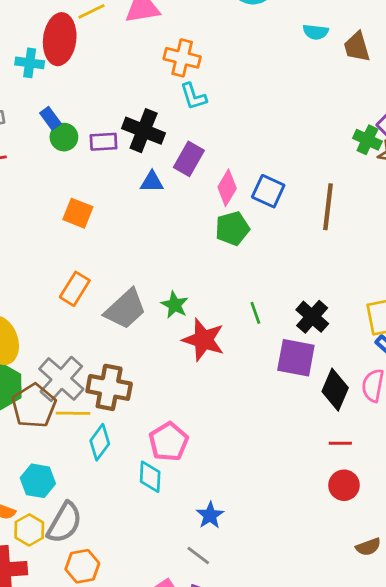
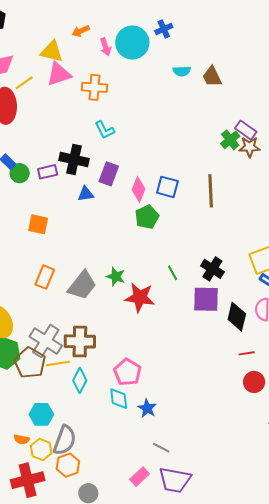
orange cross: (182, 58) -> (94, 87), moved
green cross: (367, 140) -> (230, 140), turned 36
blue star: (210, 515) -> (147, 408), moved
orange hexagon: (82, 566) -> (68, 465), moved

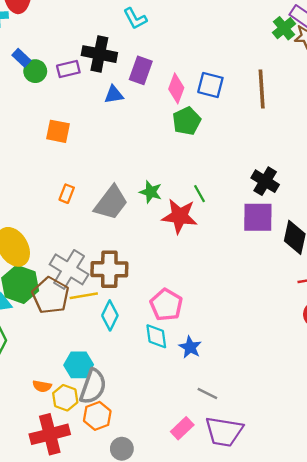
green line: (173, 273) -> (199, 194), moved
orange rectangle: (45, 277) -> (67, 194), size x0.7
cyan hexagon: (41, 414) -> (79, 365), moved

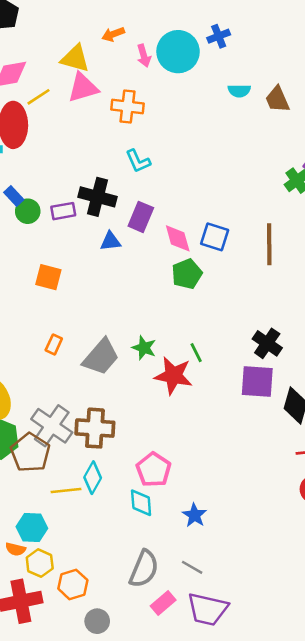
pink diamond: (176, 88) -> (178, 238), turned -40
yellow line: (84, 296) -> (66, 490), moved
blue star: (190, 347) -> (194, 515), moved
cyan hexagon: (79, 365) -> (32, 527), moved
gray semicircle: (93, 386) -> (144, 569), moved

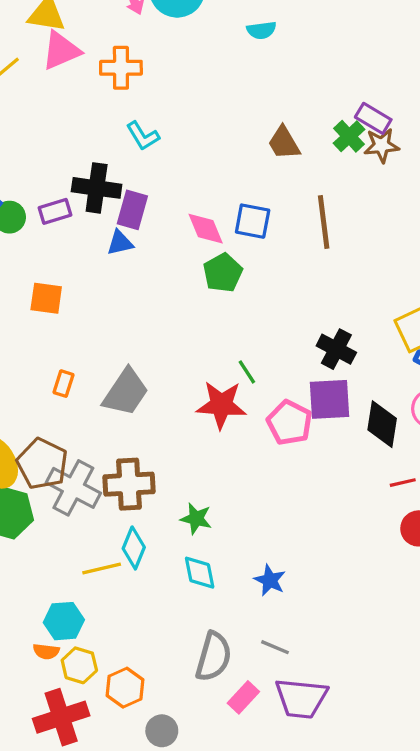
brown trapezoid: (277, 99) -> (284, 143), moved
purple rectangle: (141, 217) -> (132, 210), moved
green star: (144, 348) -> (196, 519), moved
brown pentagon: (30, 453) -> (42, 464), moved
pink pentagon: (154, 470) -> (290, 423), moved

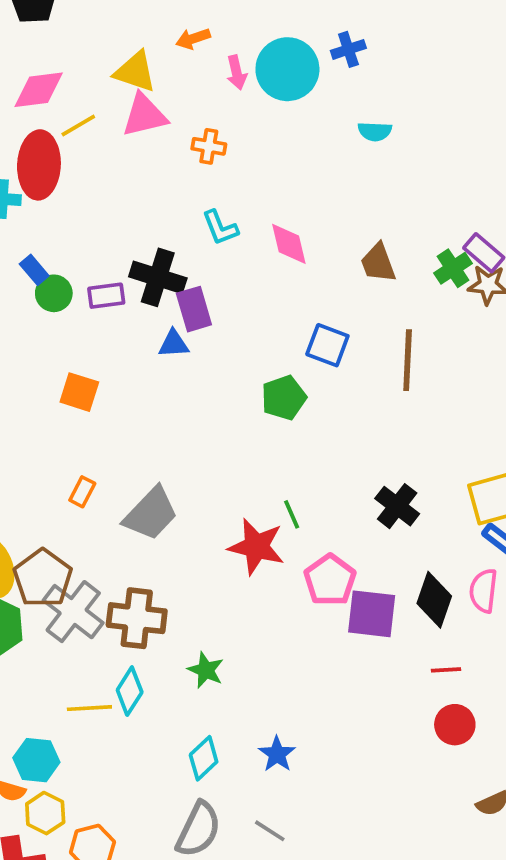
orange cross: (121, 68) -> (209, 146), size x0.7
purple rectangle: (132, 210) -> (194, 309), turned -42
pink diamond: (206, 229) -> (289, 244), moved
purple square: (329, 399) -> (372, 614), moved
cyan diamond: (200, 573) -> (204, 758), moved, turned 48

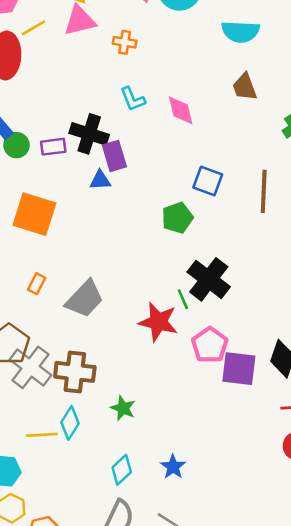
cyan semicircle: (375, 131) -> (240, 32), size x1.6
brown trapezoid: (378, 263) -> (245, 87), moved
orange square: (79, 392) -> (34, 214), size x1.6
black cross: (397, 506) -> (209, 279), moved, size x1.4

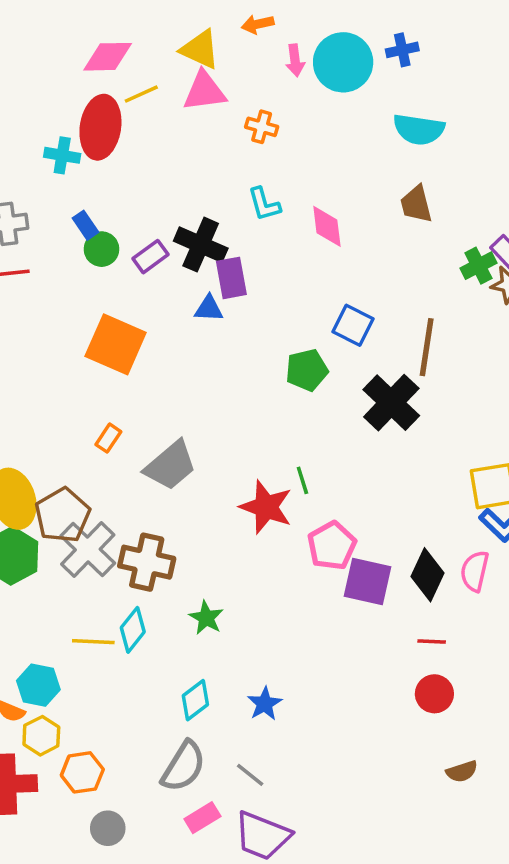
purple rectangle: (53, 147) -> (150, 257), turned -35
black cross: (209, 279) -> (391, 403), moved

